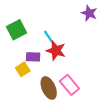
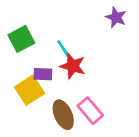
yellow square: (23, 69) -> (29, 90), size x1.5

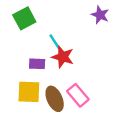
green square: (21, 39) -> (24, 18), moved
yellow square: (29, 90) -> (29, 92), moved, turned 35

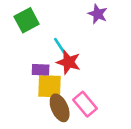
purple star: (100, 15) -> (98, 14), moved
yellow square: (29, 92) -> (49, 86), moved

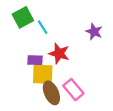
purple star: (98, 14) -> (94, 32), moved
cyan line: (60, 46) -> (43, 27), moved

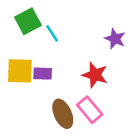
red star: (59, 53) -> (95, 75), moved
yellow square: (43, 74) -> (20, 71), moved

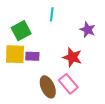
green square: (28, 21) -> (21, 31), moved
cyan line: (52, 33) -> (52, 14), moved, turned 40

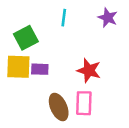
purple star: (88, 30) -> (108, 18), moved
pink rectangle: (68, 84) -> (84, 103), turned 42

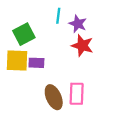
purple star: (108, 18) -> (78, 24), moved
red star: (89, 70) -> (82, 46), moved

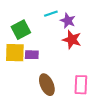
cyan line: (58, 16) -> (51, 14), turned 64
pink rectangle: (77, 94) -> (81, 85), moved

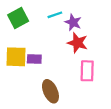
green square: (21, 30) -> (18, 18), moved
pink rectangle: (81, 85) -> (87, 71), moved

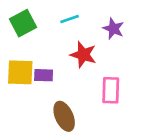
purple star: (73, 22) -> (113, 29), moved
red star: (77, 43) -> (83, 55), moved

